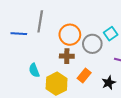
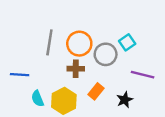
gray line: (40, 21) -> (49, 42), moved
blue line: (19, 34) -> (20, 75), moved
cyan semicircle: (34, 70) -> (38, 99), moved

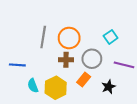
gray circle: (106, 54) -> (92, 59), moved

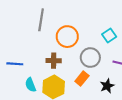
gray line: (43, 37) -> (41, 20), moved
brown cross: (66, 60) -> (54, 61), moved

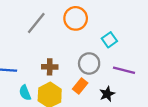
gray line: (41, 20) -> (36, 23), turned 30
orange circle: (67, 37) -> (76, 18), moved

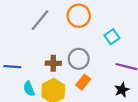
gray circle: (89, 63) -> (79, 59), moved
black star: (107, 94) -> (122, 90), moved

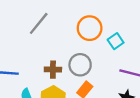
orange circle: (79, 16) -> (90, 28), moved

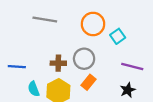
gray line: (39, 23) -> (45, 20), turned 60

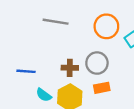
orange rectangle: (89, 82) -> (102, 88), turned 40
cyan semicircle: (34, 89) -> (44, 95), turned -32

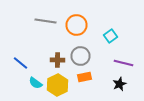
orange circle: (106, 26) -> (76, 25), moved
blue line: (26, 71) -> (20, 63), turned 35

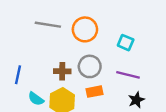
cyan square: (110, 36) -> (126, 43), turned -32
blue line: (20, 63) -> (18, 75), turned 63
purple line: (124, 63) -> (128, 75), moved

